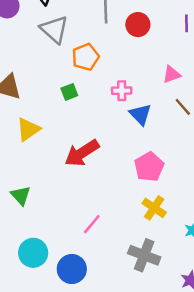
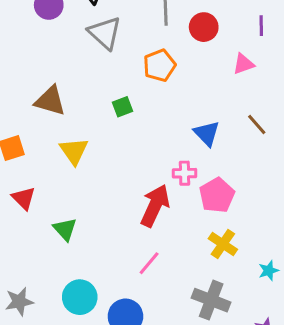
orange pentagon: (86, 57) -> (159, 65), moved
pink triangle: (172, 74) -> (244, 64), moved
pink cross: (122, 91) -> (185, 173), moved
yellow triangle: (28, 129) -> (74, 151), turned -30
red arrow: (82, 153) -> (155, 206), moved, turned 148

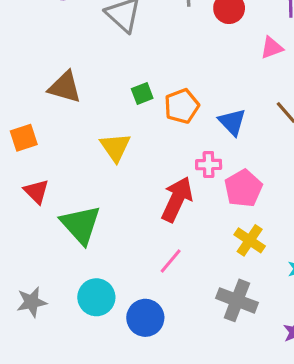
orange pentagon: (159, 65) -> (182, 106), moved
yellow triangle: (74, 151) -> (115, 147), moved
green triangle: (65, 229) -> (81, 225), size x1.6

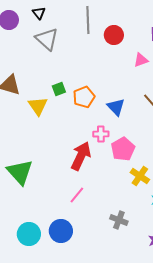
yellow triangle: (115, 147) -> (38, 106), moved
yellow cross: (250, 240) -> (140, 176), moved
cyan circle: (96, 297) -> (29, 234), moved
gray cross: (237, 300) -> (119, 220), size x0.7

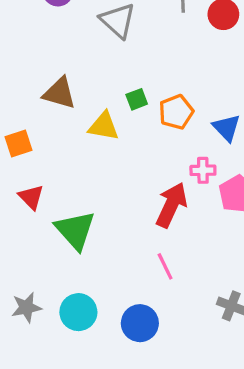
yellow triangle: (38, 106) -> (104, 126), turned -45
pink line: (77, 195) -> (165, 266), turned -66
cyan circle: (29, 234) -> (78, 312), moved

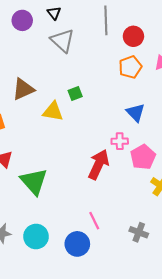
brown triangle: (59, 93) -> (23, 89), turned -40
orange pentagon: (176, 112) -> (130, 67), moved
pink line: (165, 266) -> (94, 221), moved

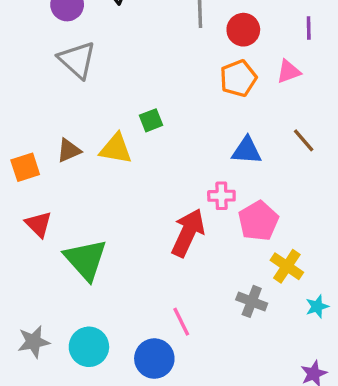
gray triangle: (62, 41) -> (77, 60), moved
brown triangle: (23, 89) -> (69, 150), moved, size x0.7
blue triangle: (136, 113) -> (247, 150), turned -42
gray cross: (139, 232) -> (252, 301), moved

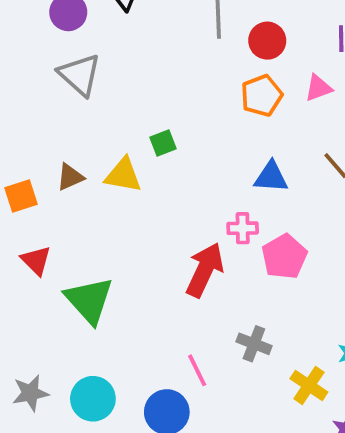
yellow cross: (287, 266) -> (309, 385), moved
gray cross: (252, 301) -> (254, 344), moved

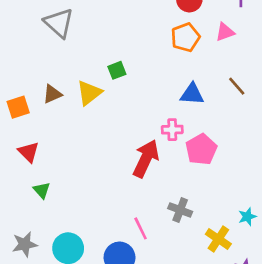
yellow triangle: (123, 175) -> (89, 93), turned -48
green triangle: (89, 300) -> (42, 190), moved, size x0.5

